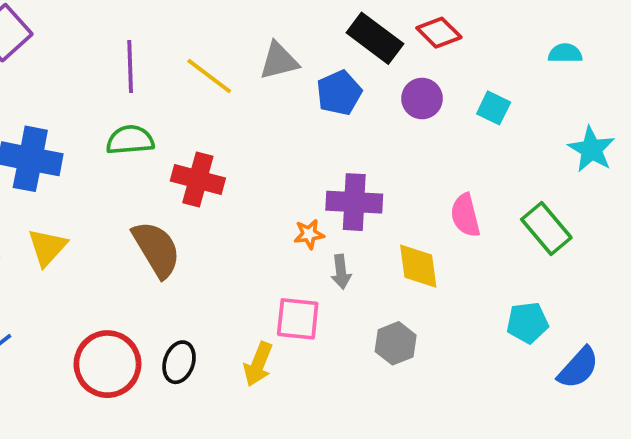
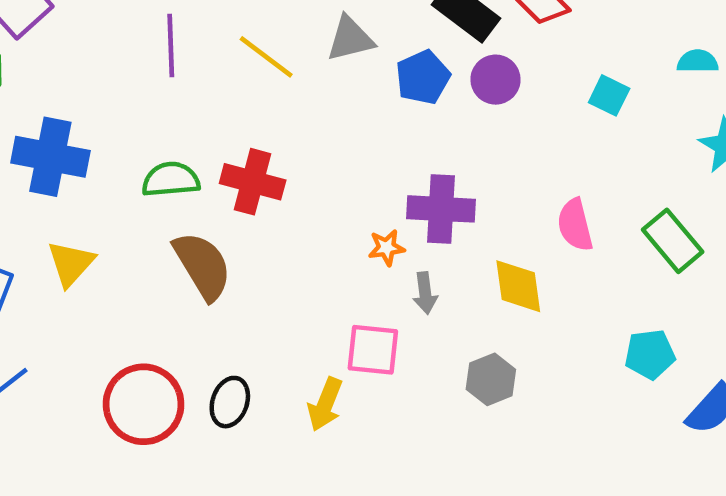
cyan semicircle: (565, 53) -> (698, 61), moved
purple circle: (422, 99) -> (496, 80), moved
green semicircle: (130, 140) -> (171, 179), moved

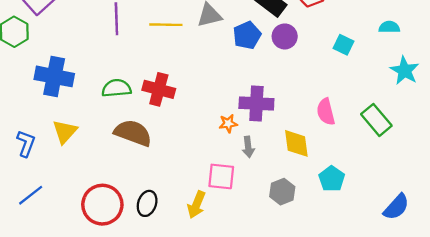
yellow line: (266, 57) -> (166, 25), turned -36
brown semicircle: (203, 266) -> (133, 133), turned -39
cyan pentagon: (650, 354) -> (332, 179), moved, turned -30

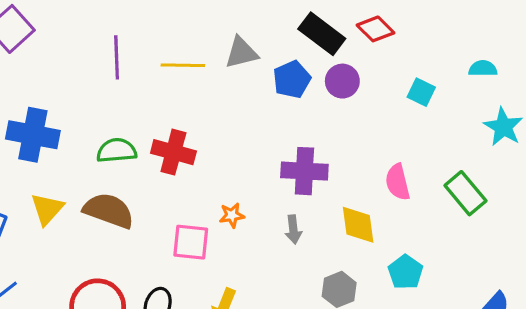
orange star: (228, 123) -> (232, 215), moved
brown semicircle: (133, 133) -> (109, 211), moved
pink square: (221, 176) -> (191, 242), moved

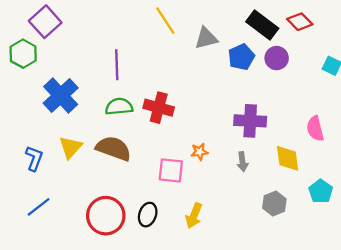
purple line: (117, 57) -> (117, 65), moved
yellow line: (183, 65) -> (165, 21), moved, turned 56
blue cross: (33, 135) -> (61, 96), turned 36

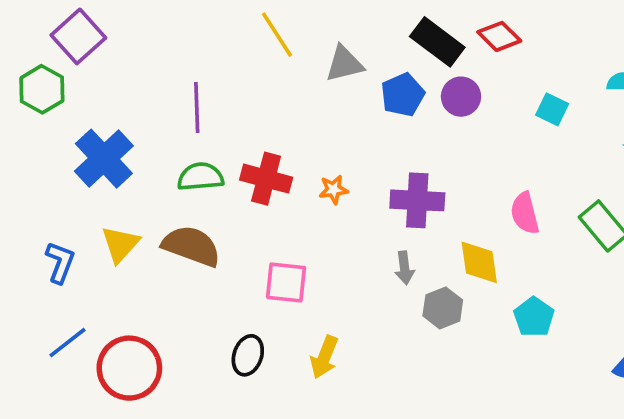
orange star: (199, 152) -> (333, 189), moved
gray hexagon: (274, 204) -> (443, 308), moved
red circle: (106, 216) -> (129, 368), moved

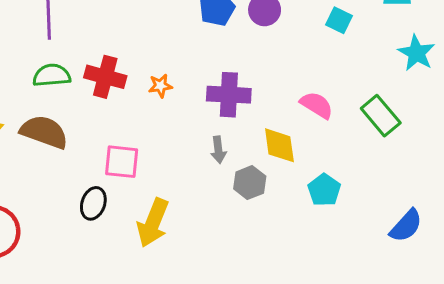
pink semicircle: (525, 213) -> (317, 105), turned 136
black ellipse: (248, 355) -> (93, 203), moved
yellow arrow: (324, 357) -> (153, 223), size x1.4

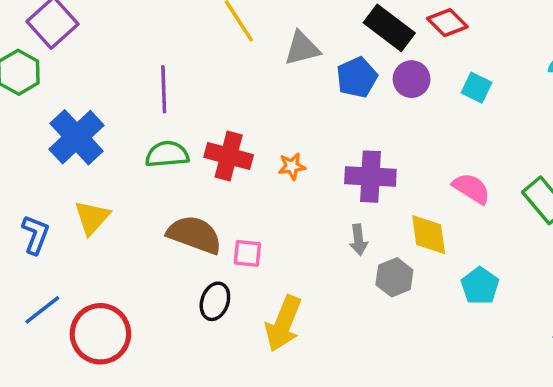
cyan square: (339, 20) -> (476, 88), moved
brown semicircle: (44, 132) -> (194, 235), moved
pink square: (122, 162) -> (247, 253), size x0.7

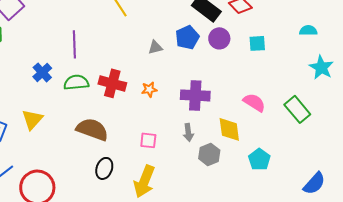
gray triangle: (302, 48) -> (155, 47), moved, size x0.7
cyan square: (476, 88) -> (257, 43), turned -30
blue cross: (77, 137) -> (42, 72), moved, size x0.6
pink square: (247, 253) -> (148, 140), moved

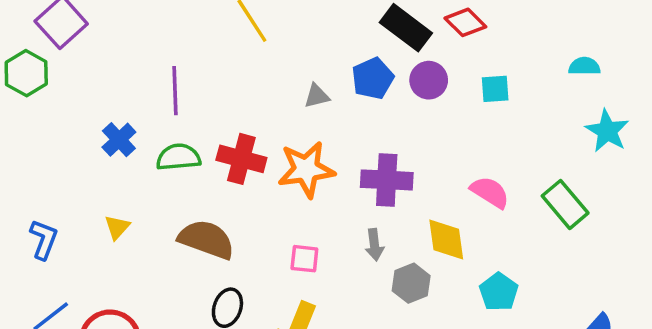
orange star: (149, 89) -> (306, 169), size x2.0
yellow triangle: (32, 119) -> (117, 227), moved, size x0.7

